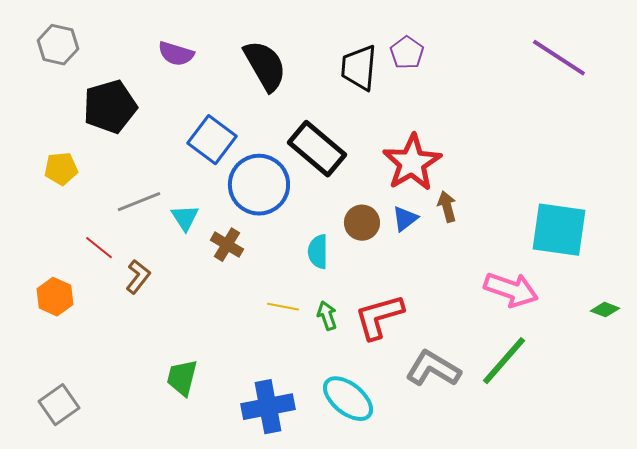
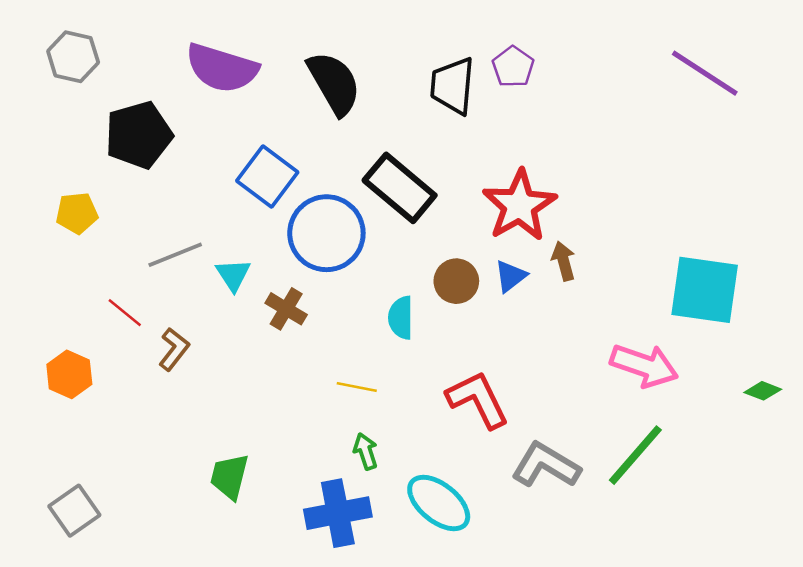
purple semicircle: (176, 54) -> (222, 68), size x1.6
green arrow: (327, 316) -> (366, 451), moved
red L-shape: (379, 317) -> (478, 400), turned 80

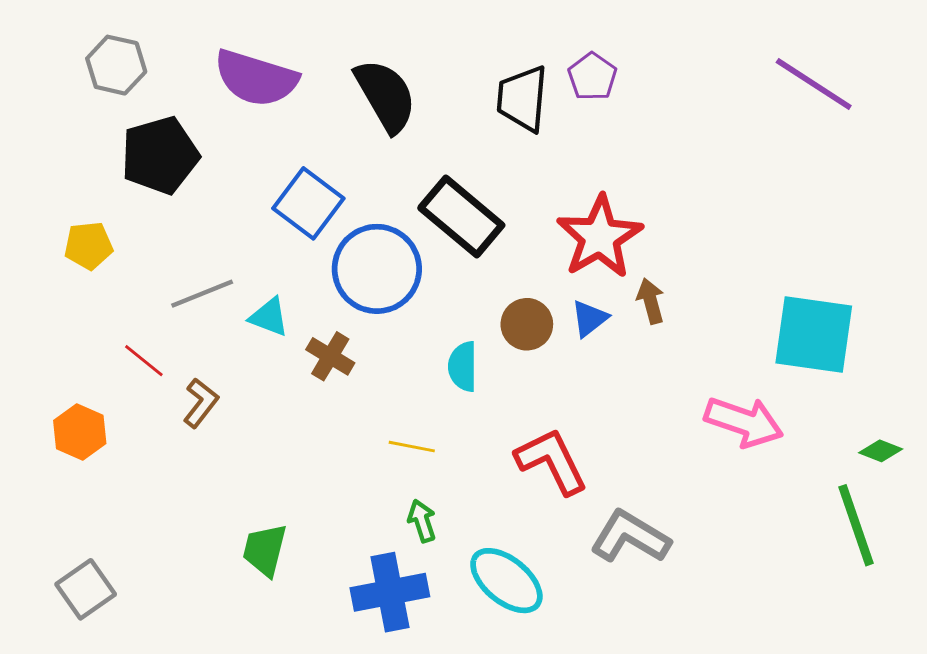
gray hexagon: (73, 57) -> (116, 65), moved
cyan triangle: (233, 275) -> (269, 317), turned -36
green line: (635, 455) -> (856, 525), moved, turned -60

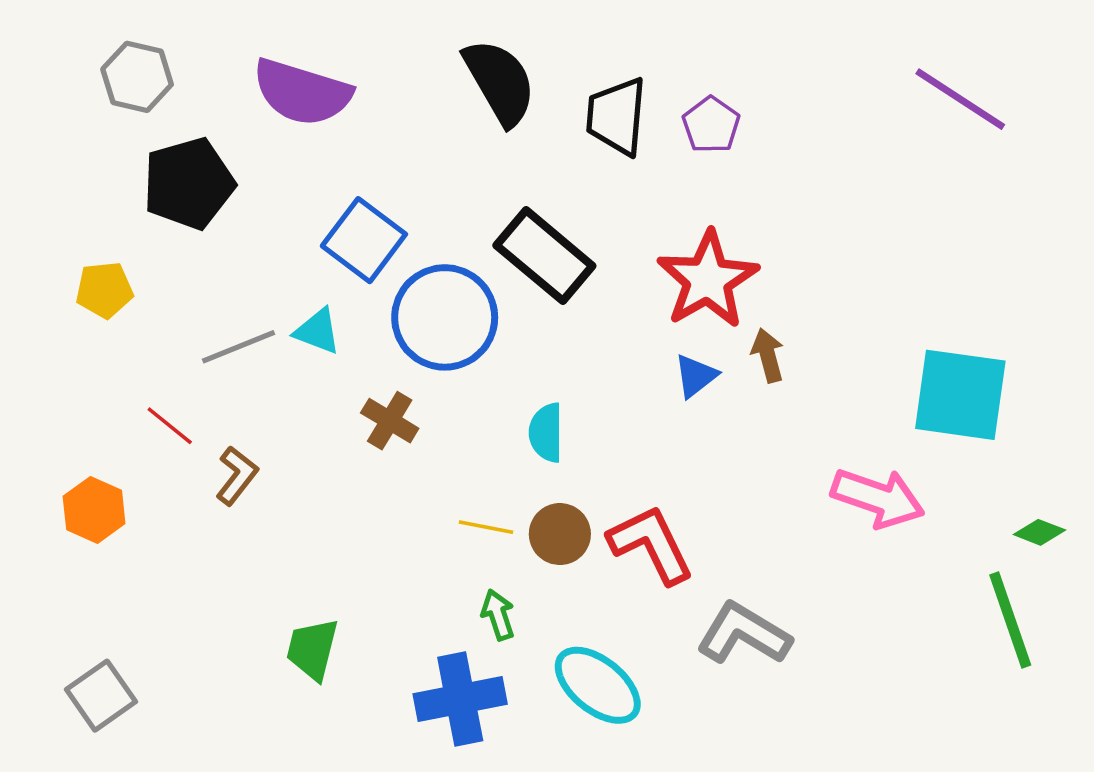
purple pentagon: (592, 77) -> (711, 125), moved
black semicircle: (386, 96) -> (500, 82), moved
cyan triangle: (269, 317) -> (318, 331), moved
brown circle: (527, 324) -> (560, 534), moved

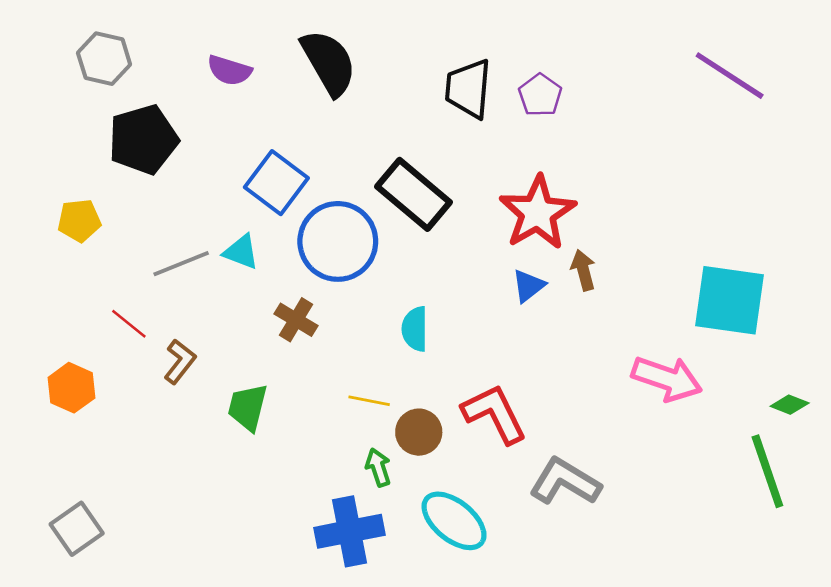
black semicircle: (500, 82) -> (329, 63), moved
purple semicircle: (302, 92) -> (229, 70), size x0.6
brown circle: (560, 534) -> (419, 432), moved
green trapezoid: (312, 649) -> (248, 407), moved

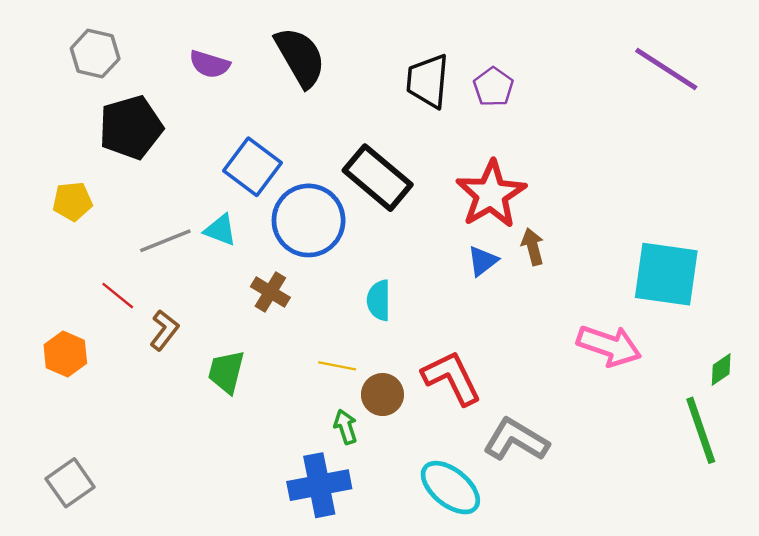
green diamond: (790, 405) -> (721, 369), turned -56
cyan ellipse: (454, 521) -> (450, 488), moved

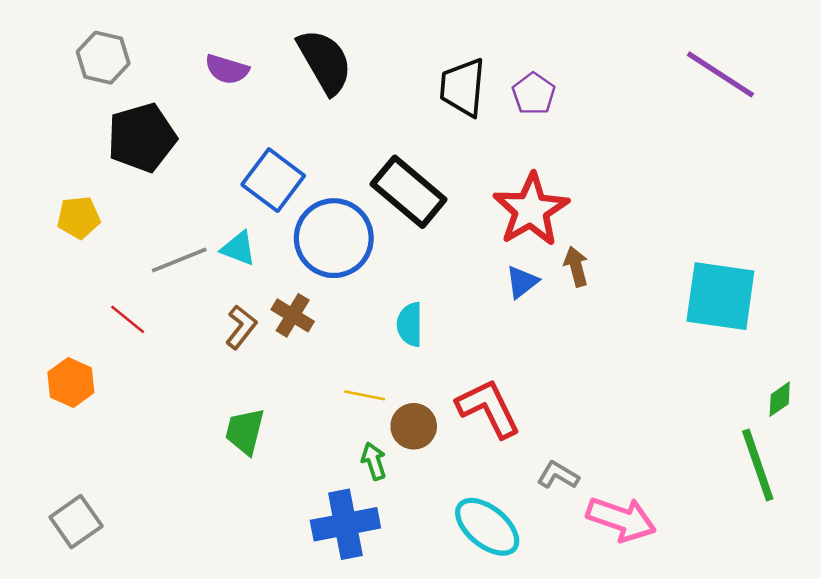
brown L-shape: (164, 330) -> (241, 327), moved
pink arrow: (609, 346) -> (621, 519), moved
green trapezoid: (226, 372) -> (245, 431), moved
gray L-shape: (516, 440) -> (558, 475), size x0.6

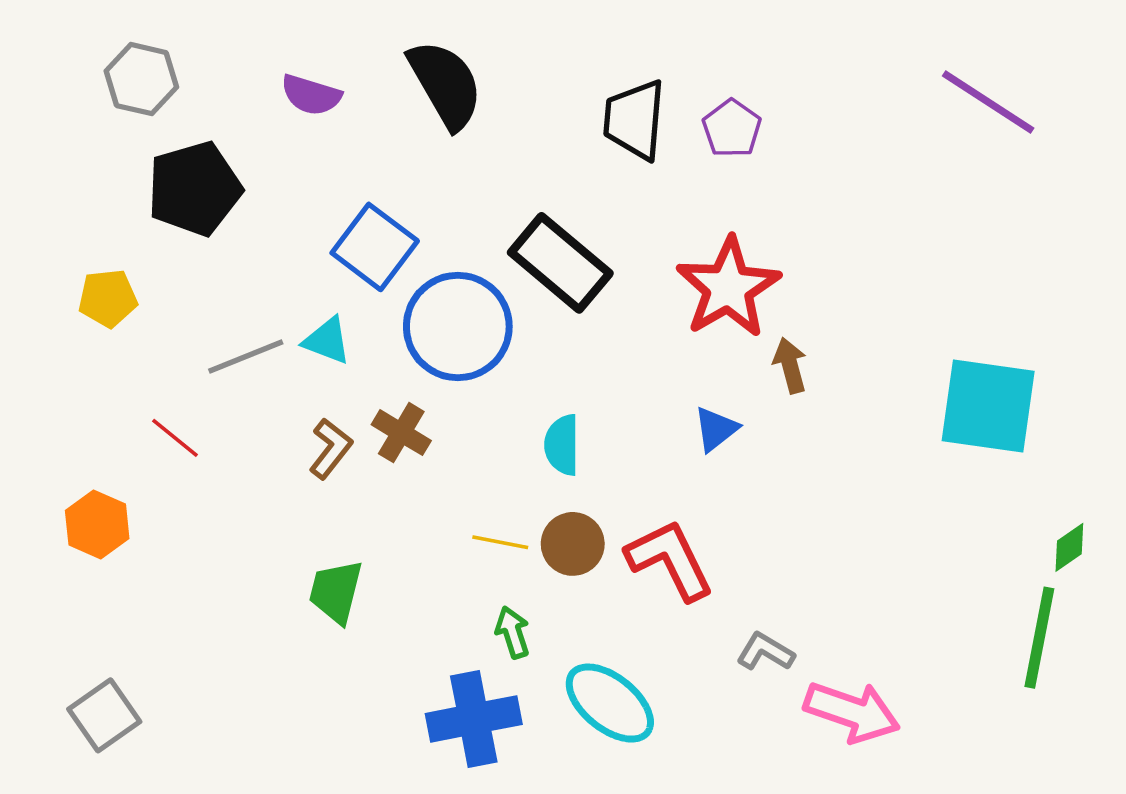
blue triangle: (522, 282) -> (716, 429), moved
brown circle: (414, 426) -> (573, 544), moved
green line: (758, 465) -> (1039, 638), turned 30
cyan ellipse: (487, 527) -> (610, 703), moved

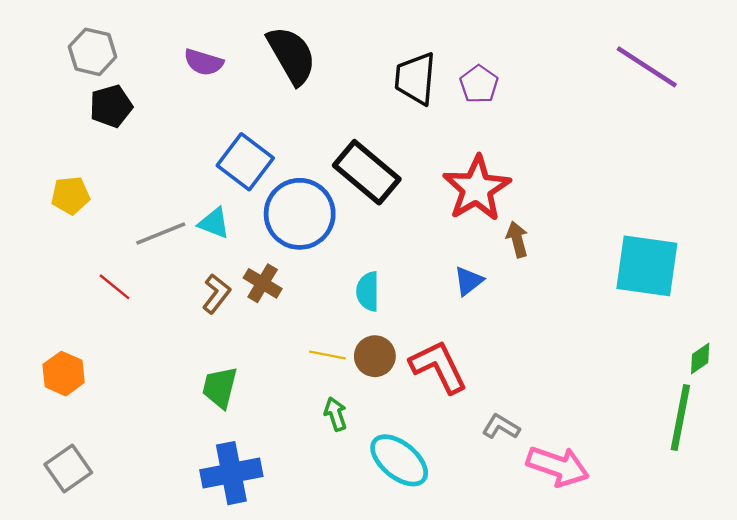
black pentagon: (194, 189) -> (111, 106), moved, size x0.7
orange hexagon: (97, 524) -> (64, 374), moved
blue cross: (474, 719) -> (231, 473), moved

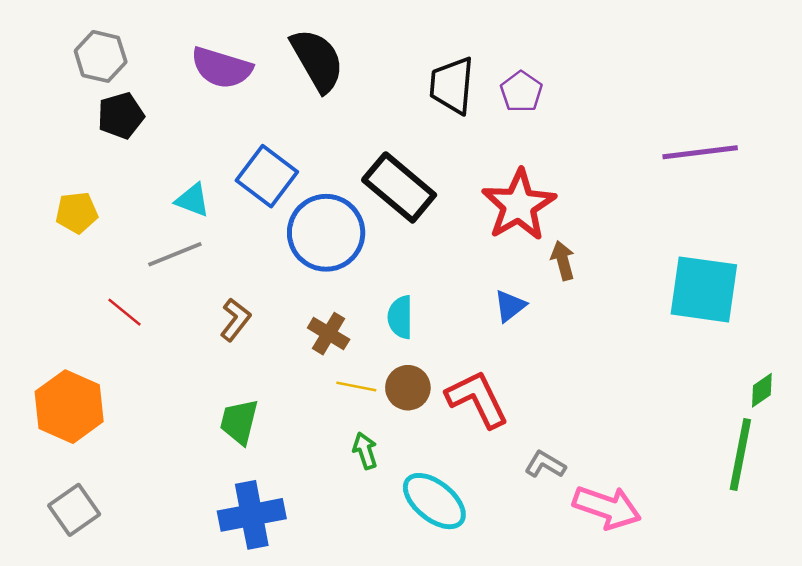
purple semicircle: (204, 62) -> (222, 68), size x1.4
purple line: (647, 67) -> (700, 152), moved, turned -40
cyan triangle: (214, 223) -> (193, 200), moved
brown cross: (263, 283) -> (329, 334), moved
orange hexagon: (64, 374) -> (69, 407), size x1.5

